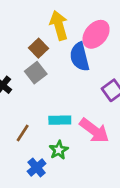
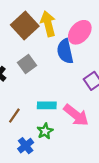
brown square: (38, 48) -> (25, 26), moved, size x1.6

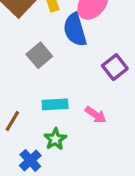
gray square: (27, 64) -> (39, 55), moved
pink arrow: (76, 115) -> (96, 115), size x0.6

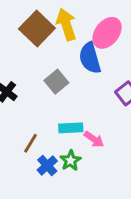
pink arrow: (96, 115) -> (94, 139), moved
blue cross: (30, 160) -> (47, 165), moved

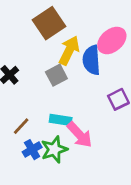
yellow arrow: (66, 24) -> (69, 50), moved, turned 32
pink arrow: (94, 139) -> (80, 135), size x1.5
green star: (71, 161) -> (54, 150), size x1.4

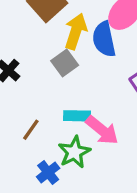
blue cross: (32, 150) -> (48, 172), moved

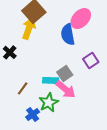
yellow arrow: (76, 31) -> (29, 28), moved
gray square: (65, 63) -> (65, 74), moved

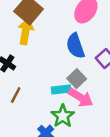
blue semicircle: (68, 35) -> (75, 46), moved
brown line: (23, 88) -> (16, 95), moved

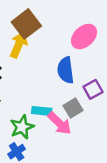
gray square: (77, 79) -> (73, 108), moved
green star: (63, 116) -> (22, 127), moved

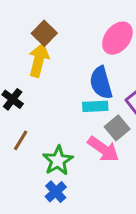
brown square: (26, 24) -> (44, 33), size x0.7
cyan rectangle: (42, 111) -> (95, 106), moved

